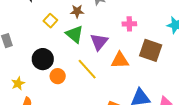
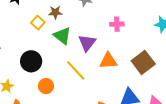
brown star: (77, 11) -> (55, 12), moved
brown square: (151, 50) -> (143, 62), moved, turned 35
orange circle: (58, 76) -> (46, 86), moved

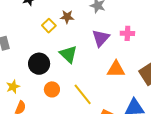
green triangle: (62, 36) -> (68, 54), moved
purple triangle: (87, 43) -> (101, 38), moved
yellow line: (76, 70) -> (83, 94), moved

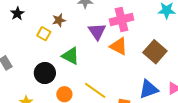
pink cross: (127, 33) -> (122, 20), size x1.6
orange triangle: (116, 69) -> (119, 46), moved, turned 42

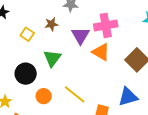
brown star: (59, 20) -> (51, 24), moved
green triangle: (71, 56) -> (52, 58), turned 36

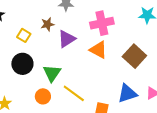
purple triangle: (80, 36) -> (67, 39), moved, turned 30
green triangle: (52, 58) -> (52, 73), moved
black circle: (26, 74) -> (22, 64), moved

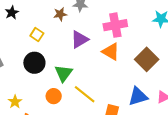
brown star: (48, 24) -> (60, 14), moved

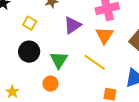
orange triangle: (111, 52) -> (104, 35), turned 36
yellow line: (85, 94) -> (95, 62), moved

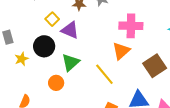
purple triangle: (72, 25) -> (70, 30), moved, turned 42
yellow star: (12, 92) -> (22, 59), moved

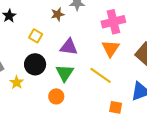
purple triangle: (70, 30) -> (69, 47), moved

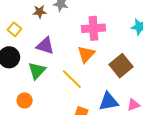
orange circle: (56, 96) -> (25, 100), moved

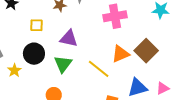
yellow square: (14, 29) -> (36, 25), turned -32
orange triangle: (86, 54) -> (120, 54), moved, turned 30

